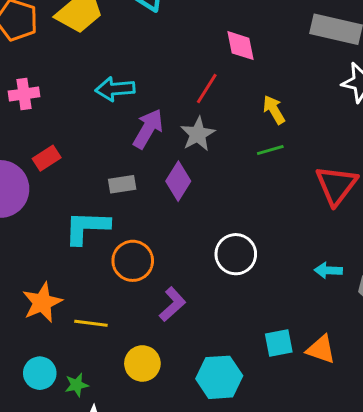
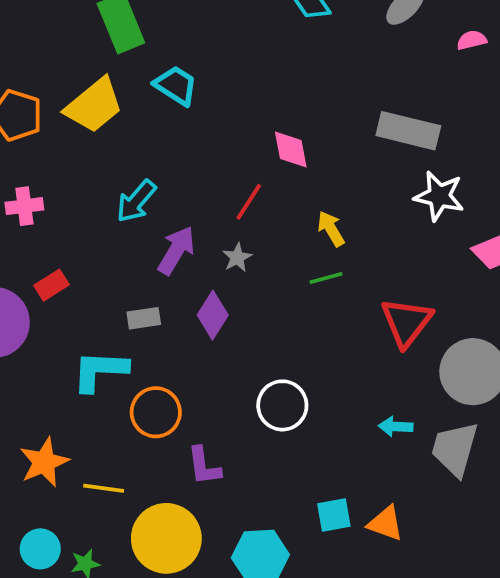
cyan arrow: (115, 89) -> (136, 201), turned -45
gray star: (198, 134) -> (237, 258), size x0.7
purple L-shape: (172, 304) -> (204, 466), turned 124
yellow circle: (142, 363) -> (166, 538), size x1.6

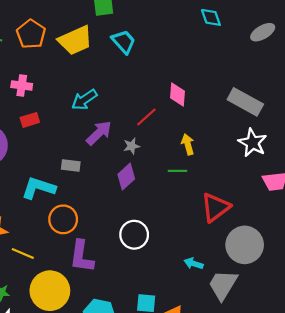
red rectangle: (51, 285) -> (30, 120), moved
purple diamond: (213, 315) -> (126, 177), moved
purple L-shape: (204, 466) -> (82, 256), size x1.4

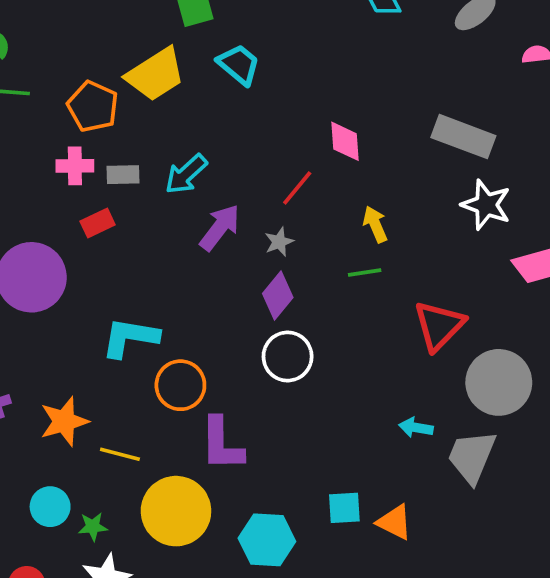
orange pentagon: (31, 34) -> (93, 106), moved
gray rectangle: (71, 166) -> (123, 175), moved
white circle: (134, 235) -> (288, 356), moved

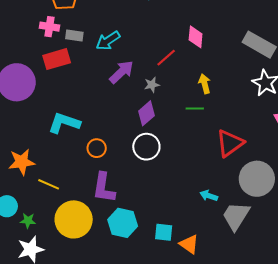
red rectangle: (98, 223) -> (57, 59), size x1.5
orange circle: (180, 385) -> (97, 148), moved, size x0.7
cyan hexagon: (267, 540) -> (123, 223), moved

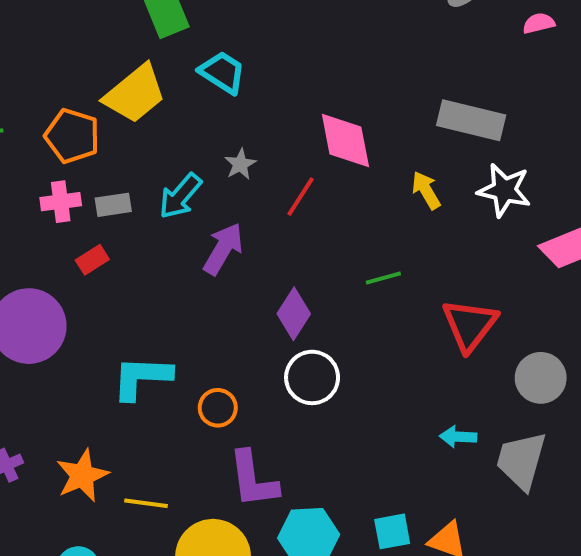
pink diamond: (196, 37) -> (345, 141), size x1.4
red rectangle: (57, 59) -> (92, 260), size x0.6
yellow arrow: (205, 84) -> (426, 190), moved
gray star: (152, 85) -> (240, 164), moved
gray circle: (257, 179) -> (541, 378), size x0.7

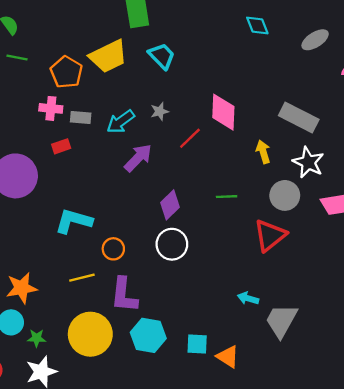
gray circle: (541, 378) -> (285, 195), moved
orange star: (82, 475) -> (22, 288), moved
yellow line: (146, 503) -> (82, 278), moved, turned -35

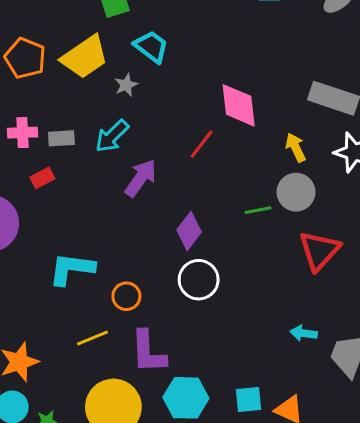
orange pentagon: (66, 72) -> (25, 58), moved
gray star: (160, 111) -> (126, 85), moved
gray circle: (285, 195) -> (296, 192), moved

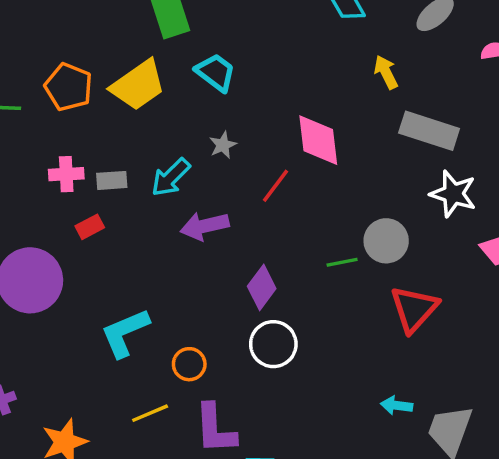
gray star: (126, 85) -> (223, 145), moved
yellow arrow: (296, 147) -> (386, 72), moved
purple arrow: (141, 178) -> (205, 226), turned -138
cyan L-shape: (72, 269) -> (125, 333), turned -30

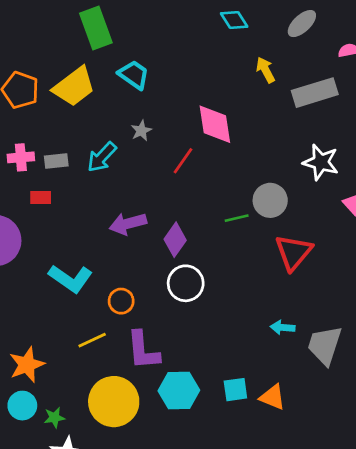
gray rectangle: (429, 131) -> (315, 93), moved, turned -33
purple arrow: (205, 226) -> (128, 224), moved
red rectangle: (90, 227) -> (41, 197), turned 30
cyan L-shape: (125, 333) -> (71, 279), turned -120

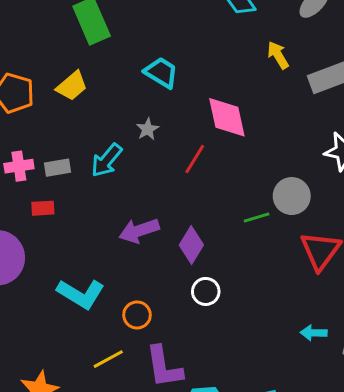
cyan trapezoid: (134, 75) -> (161, 73), moved
yellow trapezoid: (74, 87) -> (72, 86), size x0.7
white circle: (186, 283) -> (206, 291), size x0.7

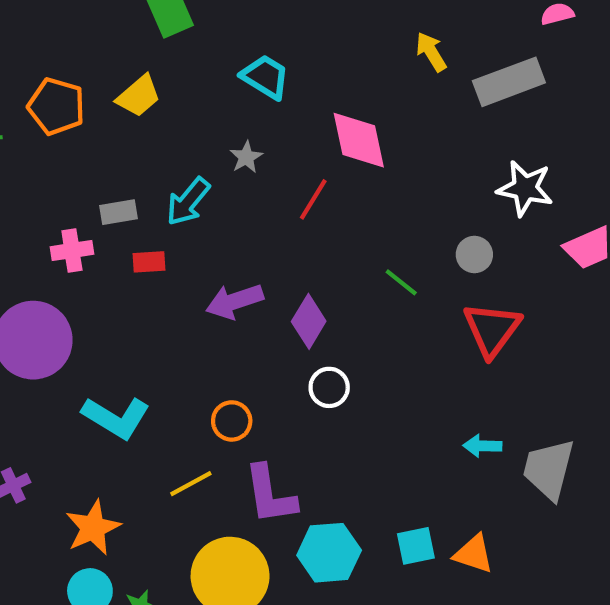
pink cross: (19, 166) -> (72, 250), moved
gray circle: (292, 196) -> (474, 255), moved, size x0.7
red rectangle: (43, 208) -> (149, 262), moved
green line: (257, 218) -> (401, 282), turned 55
cyan L-shape: (81, 294) -> (116, 418), moved

